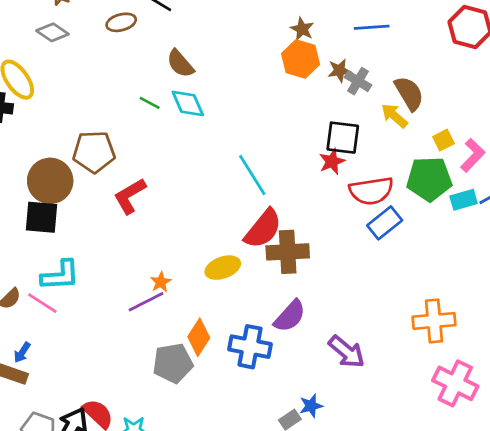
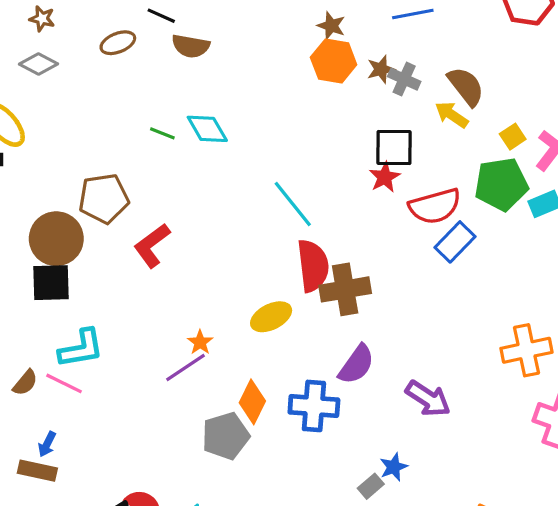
brown semicircle: (180, 64) -> (191, 46), moved, turned -32
red semicircle: (263, 229) -> (313, 266), turned -39

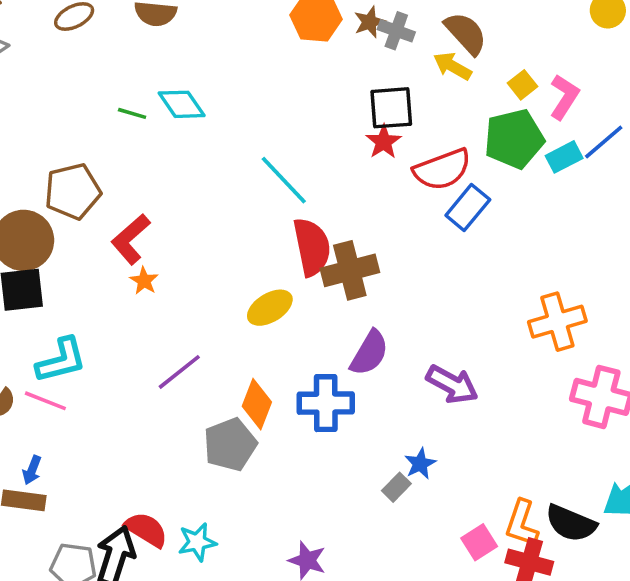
orange star: (200, 342) -> (144, 281), moved

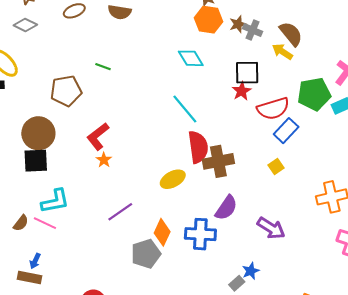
yellow square: (522, 85) -> (276, 167), moved
cyan diamond: (182, 104) -> (191, 58), moved
brown pentagon: (73, 191) -> (66, 91), moved

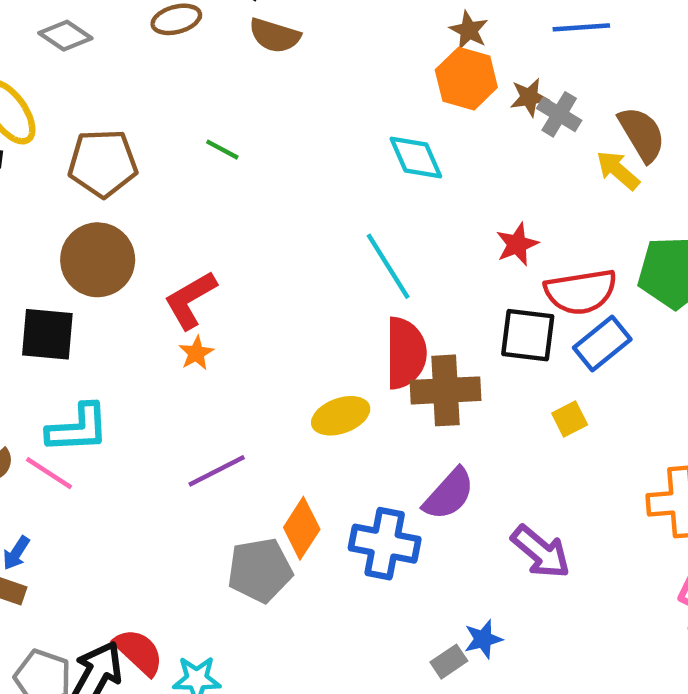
black square: (247, 73) -> (528, 335), moved
brown pentagon: (66, 91) -> (103, 163), moved
brown circle: (38, 133) -> (98, 260), moved

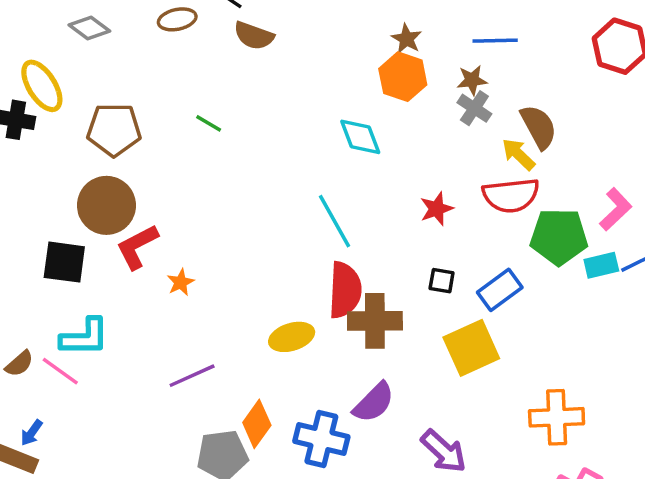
brown star: (529, 97) -> (472, 80), moved
red semicircle: (581, 292) -> (511, 195), moved
red L-shape: (190, 300) -> (137, 247), moved
black square: (528, 335) -> (442, 281), size x0.6
yellow square: (570, 419) -> (471, 348), size x2.0

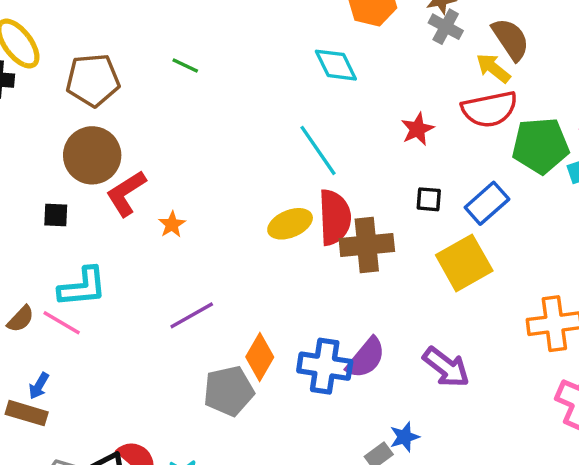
black square: (64, 262) -> (56, 215), size x0.6
yellow ellipse: (292, 337) -> (290, 224), moved
purple semicircle: (374, 402) -> (366, 358), moved

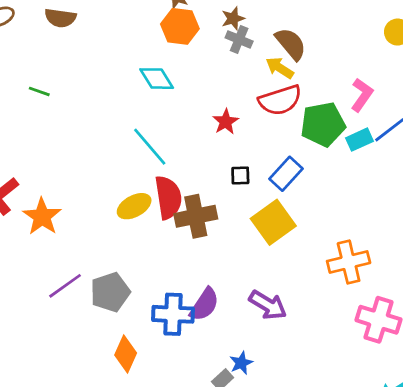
orange star: (172, 224) -> (42, 217), size x1.8
orange diamond: (260, 357) -> (126, 354), moved
gray pentagon: (229, 391) -> (110, 292), moved

